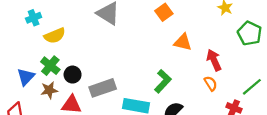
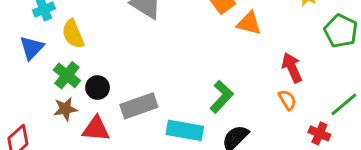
yellow semicircle: (55, 36) -> (73, 34), turned 90
orange triangle: (183, 42) -> (249, 23), moved
blue triangle: (26, 77) -> (32, 48), moved

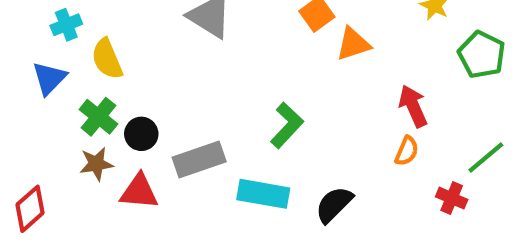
orange triangle: (249, 23) -> (353, 44), turned -32
green L-shape: (221, 97) -> (287, 125), moved
orange semicircle: (287, 100) -> (407, 151), turned 55

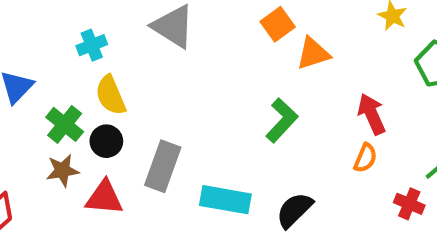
cyan cross: (66, 25) -> (92, 45), moved
yellow semicircle: (107, 59) -> (111, 95), moved
green L-shape: (287, 125) -> (282, 120), moved
gray rectangle: (199, 160) -> (163, 166), turned -51

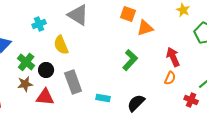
orange square: (278, 24) -> (128, 14), turned -35
yellow semicircle: (111, 95) -> (61, 45), moved
gray rectangle: (163, 166) -> (73, 82), turned -40
cyan rectangle: (225, 200) -> (103, 98), size x0.6

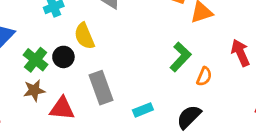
black circle: (46, 70) -> (63, 57), moved
orange semicircle: (170, 78) -> (204, 76), moved
cyan rectangle: (103, 98) -> (143, 110), turned -32

